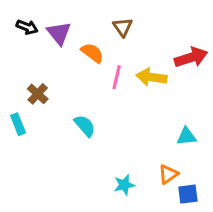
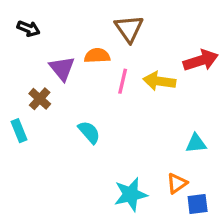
brown triangle: (123, 27) -> (129, 29), size x1.4
purple triangle: (59, 33) -> (62, 68), moved
orange semicircle: (92, 53) -> (97, 56), turned -40
cyan star: (124, 185) -> (131, 194), size x1.5

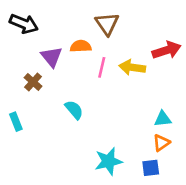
black arrow: (29, 29) -> (24, 24), size x1.5
cyan rectangle: (19, 131) -> (16, 122), moved
orange triangle: (177, 183) -> (161, 143), moved
blue square: (198, 204) -> (151, 168), moved

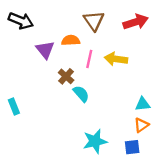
red arrow: (167, 50) -> (136, 22), moved
brown cross: (33, 82) -> (66, 76), moved
cyan semicircle: (74, 110) -> (81, 94), moved

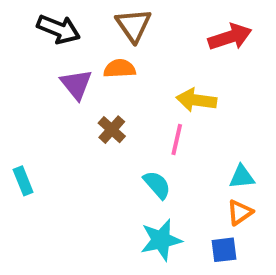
black arrow: (21, 21) -> (59, 29), moved
brown triangle: (94, 21) -> (133, 25), moved
pink line: (89, 59) -> (177, 139), moved
cyan semicircle: (81, 94) -> (157, 185), moved

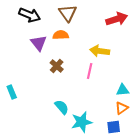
cyan semicircle: (157, 185) -> (62, 107), moved

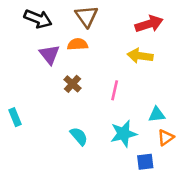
yellow arrow: (100, 51) -> (140, 56), moved
orange triangle: (122, 108) -> (166, 138), moved
cyan star: (82, 122) -> (124, 134), moved

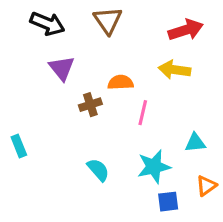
orange semicircle: (78, 44) -> (120, 82), moved
brown cross: (72, 84) -> (90, 105), turned 30
orange triangle: (166, 138) -> (206, 186), moved
blue square: (145, 162) -> (168, 202), moved

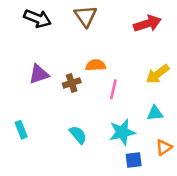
purple triangle: (62, 68) -> (39, 74), moved, turned 50
yellow arrow: (175, 70) -> (158, 74), moved, turned -45
cyan rectangle: (19, 146) -> (21, 130), moved

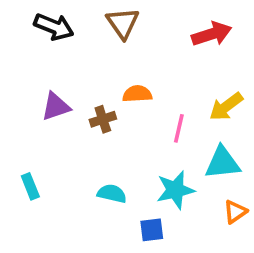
pink line: (113, 89) -> (179, 128), moved
cyan triangle: (155, 113) -> (222, 163), size x1.5
cyan semicircle: (78, 135) -> (112, 194), turned -36
blue square: (134, 160) -> (152, 230), moved

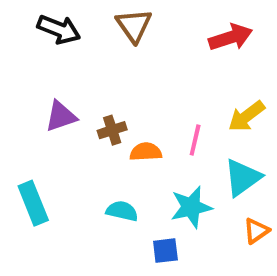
orange semicircle: (137, 94) -> (146, 152), moved
cyan triangle: (222, 163) -> (242, 177), turned -30
cyan rectangle: (30, 186) -> (33, 203), size x1.5

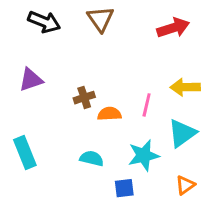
purple triangle: (61, 116) -> (31, 80), moved
yellow arrow: (246, 116) -> (185, 87), turned 36
orange triangle: (256, 231) -> (185, 185), moved

